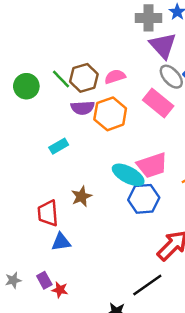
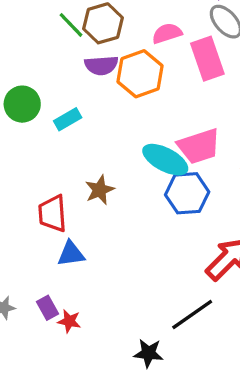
pink semicircle: (115, 77) -> (167, 33), moved
green circle: (26, 86) -> (22, 104), moved
pink rectangle: (158, 103) -> (207, 59), turned 32

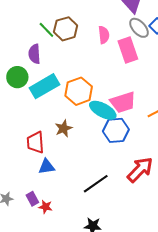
pink semicircle: (167, 33) -> (104, 35), turned 102
purple semicircle: (101, 65) -> (34, 54), moved, turned 90
orange hexagon: (140, 74) -> (79, 91), moved
cyan rectangle: (68, 119) -> (44, 86), size x1.8
black line: (192, 314) -> (96, 184), moved

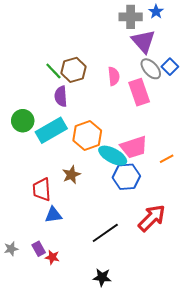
purple semicircle: (34, 54) -> (61, 96), moved

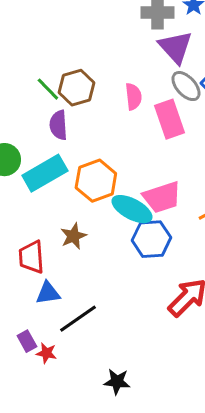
black line: (105, 233) -> (78, 319), moved

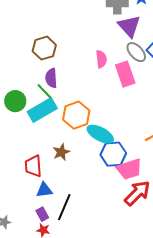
brown hexagon: (76, 88) -> (44, 48), moved
green line: (48, 89) -> (44, 91), moved
pink trapezoid: (162, 197) -> (129, 169), moved
black line: (78, 319) -> (64, 207), turned -32
purple rectangle: (27, 341) -> (42, 214), moved

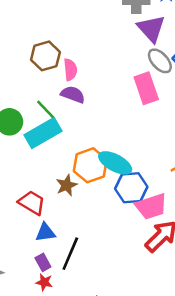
pink semicircle: (101, 59) -> (70, 70), moved
purple semicircle: (51, 78) -> (73, 94), moved, turned 114
orange hexagon: (76, 115) -> (90, 165), moved
red trapezoid: (33, 166) -> (32, 203), turned 125

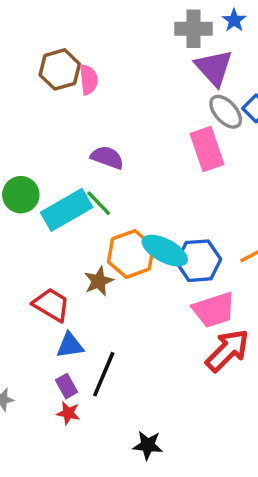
brown hexagon: (45, 56) -> (60, 69), moved
pink semicircle: (70, 70) -> (89, 80), moved
green line: (45, 109) -> (99, 203), moved
blue hexagon: (131, 188) -> (199, 261), moved

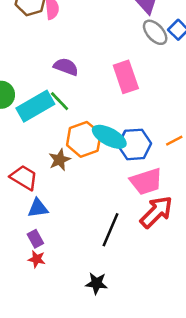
pink rectangle: (207, 149) -> (126, 77), moved
black line: (104, 374) -> (111, 230), moved

